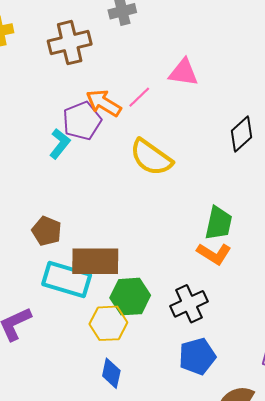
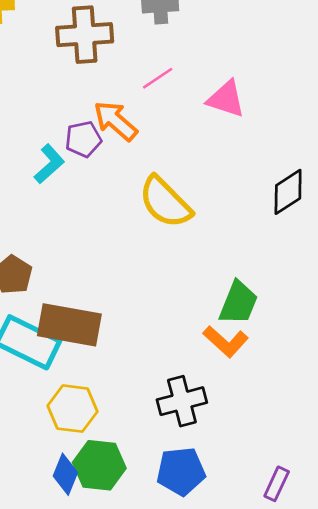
pink line: (139, 97) -> (158, 78), moved
purple pentagon: (82, 121) -> (83, 139), size x0.7
green hexagon: (130, 297) -> (99, 465), moved

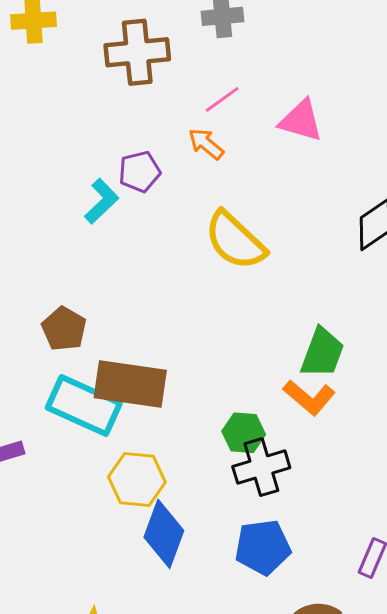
orange arrow: (115, 121) -> (206, 144), moved, size x0.7
green hexagon: (99, 465) -> (244, 433), moved, size x0.7
blue diamond: (65, 474) -> (164, 534), moved, size x1.4

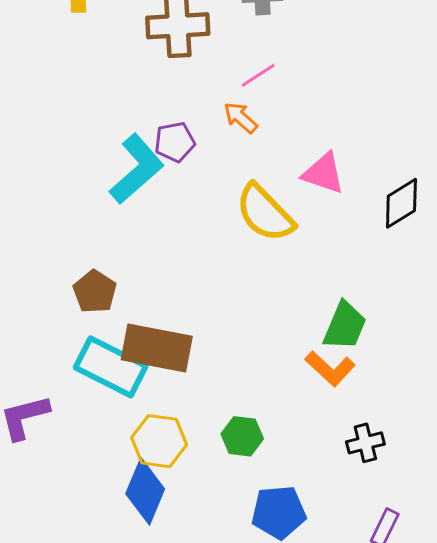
pink triangle: (301, 121) -> (323, 173), moved
cyan L-shape: (102, 201) -> (137, 169), size x1.6
green hexagon: (244, 433) -> (242, 436), moved
black cross: (261, 467) -> (365, 443), moved, size x0.7
blue diamond: (164, 534) -> (145, 491), moved

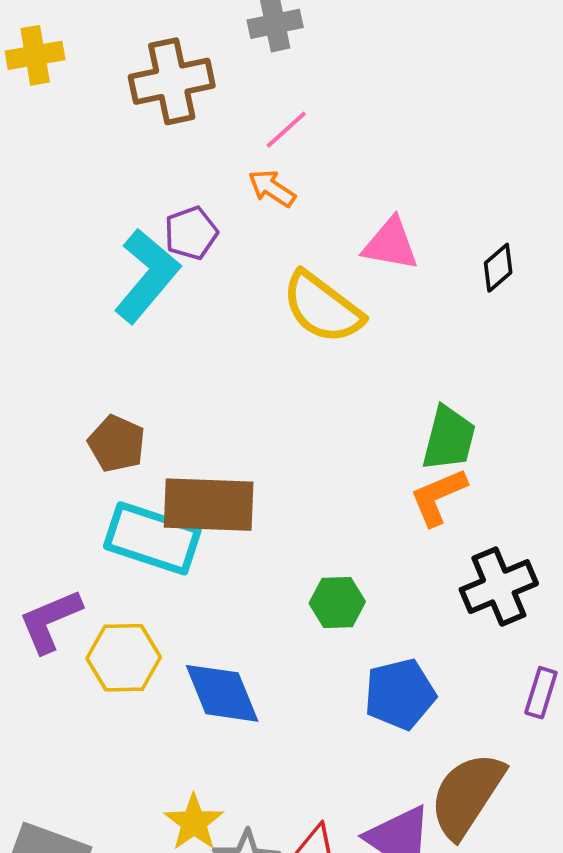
black diamond: (401, 203) -> (498, 268), size x0.7
orange L-shape: (330, 369) -> (438, 497), turned 123
yellow hexagon: (159, 441) -> (124, 658), moved
black cross: (365, 443) -> (499, 587), size x1.5
blue diamond: (145, 491) -> (222, 693), turned -36

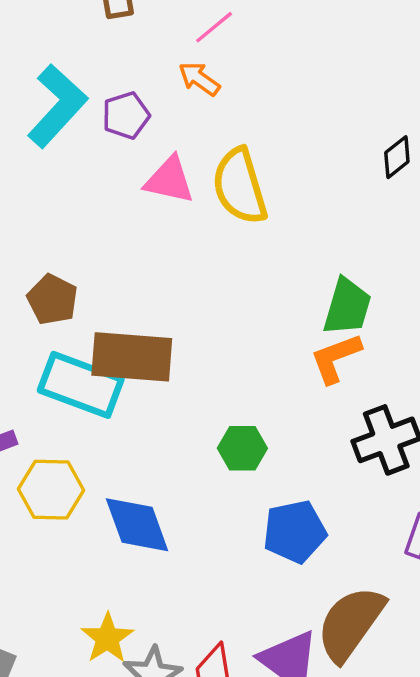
pink triangle: (391, 244) -> (169, 180), moved
cyan L-shape: (147, 276) -> (57, 106), moved
yellow semicircle: (322, 308) -> (240, 186), turned 34

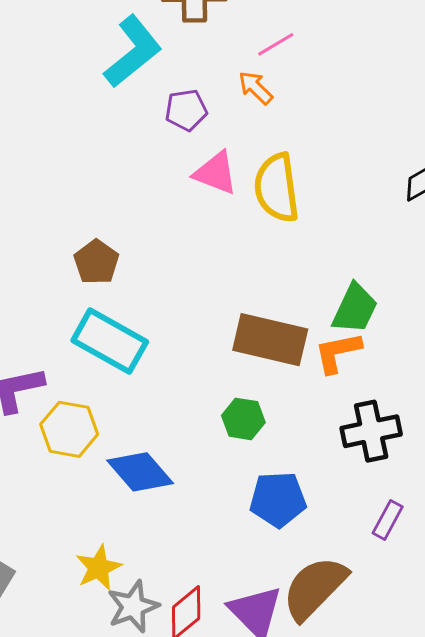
cyan L-shape: (57, 106) -> (133, 51), moved
brown rectangle: (132, 357) -> (270, 340), moved
blue diamond: (137, 525) -> (140, 472), turned -30

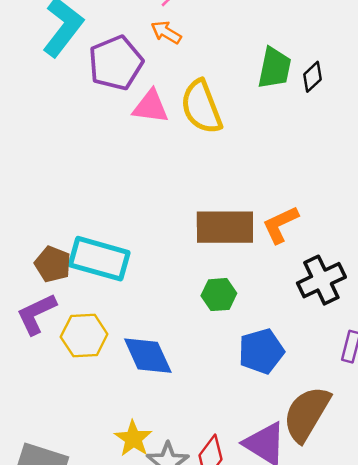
purple pentagon: (186, 110) -> (116, 63), size x1.6
brown pentagon: (96, 262) -> (53, 264), moved
green trapezoid: (355, 309) -> (275, 68), moved
blue diamond: (140, 472) -> (148, 356), turned 30

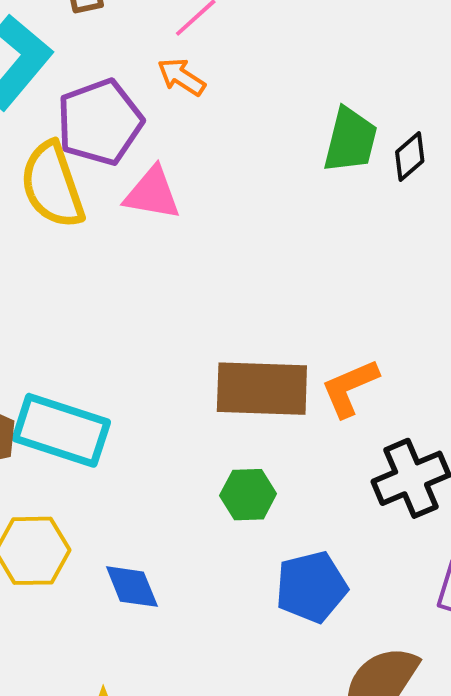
yellow semicircle: (201, 107) -> (52, 185), moved
blue diamond: (148, 356) -> (132, 587), size x0.7

